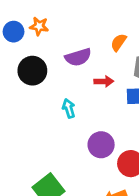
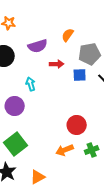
purple circle: (101, 145) -> (15, 106), moved

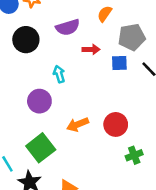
orange arrow: (65, 150) -> (78, 124), moved

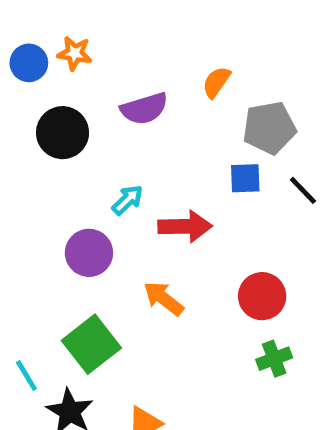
red arrow: (91, 49) -> (185, 226), moved, size x1.5
cyan arrow: (59, 74) -> (127, 200), turned 63
orange arrow: (78, 124) -> (164, 299), turned 60
red circle: (116, 124) -> (262, 296), moved

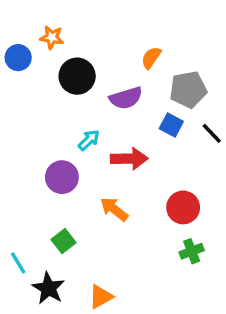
blue circle: (29, 63) -> (18, 58), moved
purple semicircle: (144, 109) -> (126, 98), moved
black circle: (63, 133) -> (77, 76), moved
blue square: (245, 178) -> (171, 125), turned 30
green square: (91, 344) -> (64, 241), size x0.6

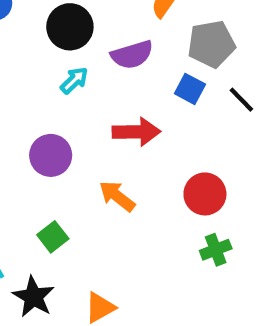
cyan arrow: (89, 140) -> (74, 80), moved

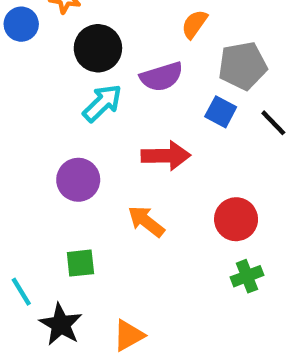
cyan arrow: (74, 80) -> (102, 103), size x1.4
green square: (53, 237) -> (80, 263), turned 32

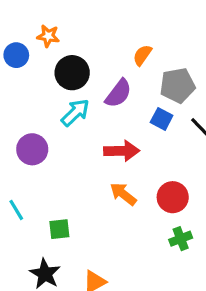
purple semicircle: (162, 77) -> (118, 93), turned -36
purple circle: (78, 180) -> (32, 149), moved
orange arrow: (146, 221) -> (123, 194), moved
cyan line: (21, 292) -> (16, 210), moved

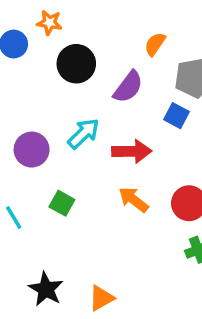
cyan arrow: (75, 113) -> (83, 133), moved
green square: (59, 229) -> (62, 203), moved, turned 35

